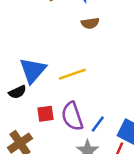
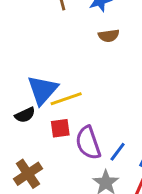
yellow line: (72, 74) -> (66, 99), moved
red square: (45, 114) -> (60, 128), moved

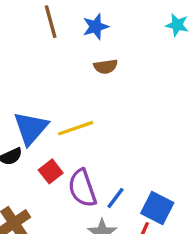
yellow line: (66, 99) -> (76, 128), moved
red square: (60, 128) -> (51, 171), turned -30

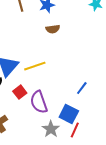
blue line: (116, 198) -> (82, 88), moved
blue square: (157, 208) -> (69, 114), moved

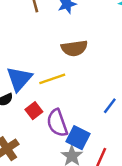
brown semicircle: (53, 29) -> (74, 48), moved, size x1.5
blue square: (69, 114) -> (78, 138), moved

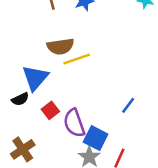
brown semicircle: (74, 48) -> (60, 46), moved
yellow line: (52, 79) -> (77, 59), moved

